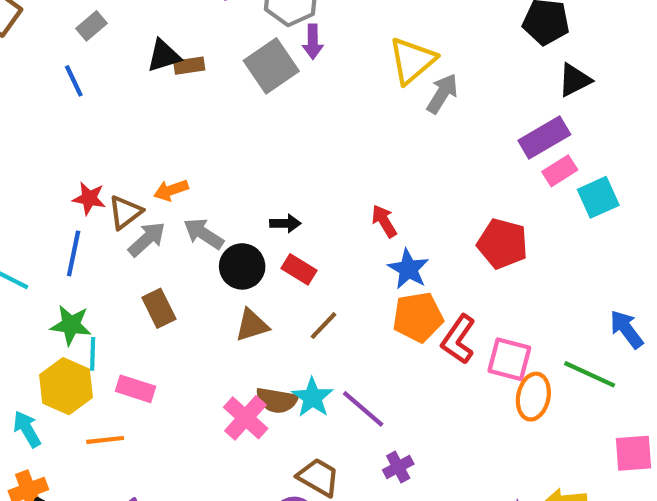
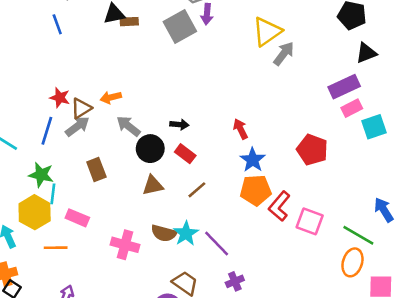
gray arrow: (147, 239) -> (77, 126), moved
orange ellipse: (533, 397) -> (352, 262), moved
pink cross: (246, 418) -> (125, 245), moved, turned -32

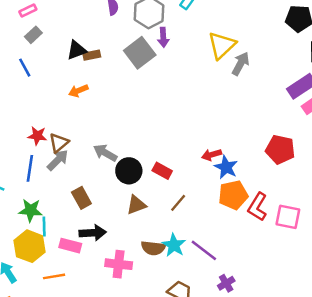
orange arrow: (111, 97) -> (78, 91), moved
black arrow: (179, 125) -> (93, 233), moved, size x1.5
red arrow: (240, 129) -> (212, 155), moved, turned -72

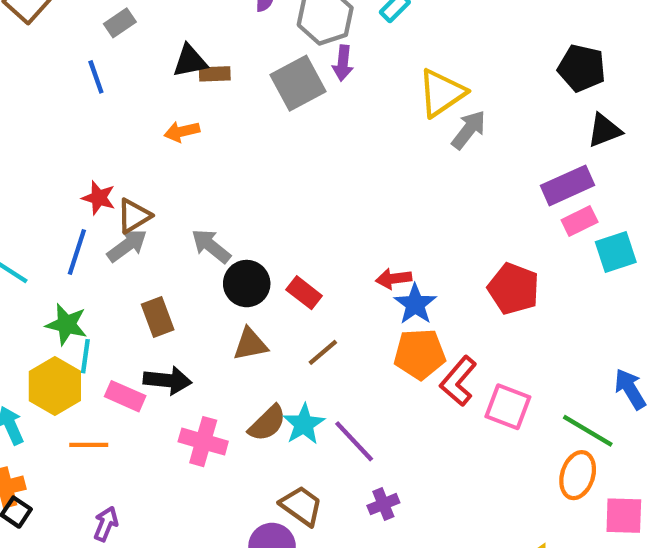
brown semicircle: (153, 248) -> (267, 423), turned -60

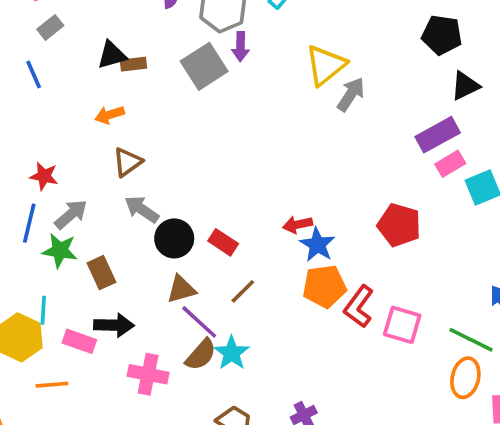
brown triangle: (134, 216) -> (127, 162), moved
green star: (66, 324) -> (60, 251), moved
purple line: (354, 441) -> (199, 322), moved

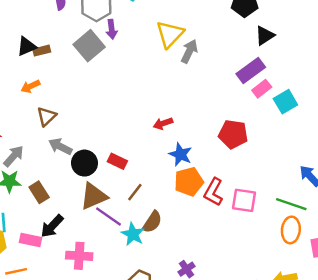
red arrow: (298, 225) -> (163, 123), moved
brown triangle: (181, 289) -> (94, 196), size x1.4
black arrow: (114, 325) -> (52, 226), turned 140
brown semicircle: (201, 355) -> (152, 222), moved

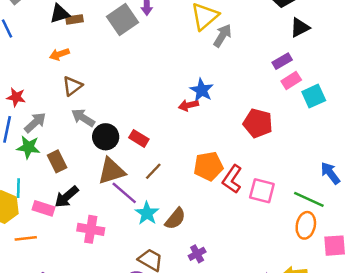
purple rectangle: (251, 70) -> (282, 61), size x0.7
blue star: (180, 154) -> (202, 90), moved
brown semicircle: (152, 222) -> (175, 219), moved

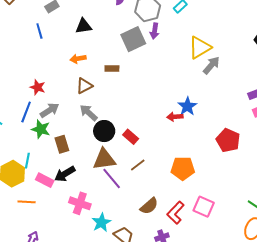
brown rectangle: (74, 19) -> (112, 68), moved
red L-shape: (232, 179) -> (175, 213), moved
pink square: (262, 191) -> (204, 207), moved
cyan star: (147, 213) -> (101, 223), moved

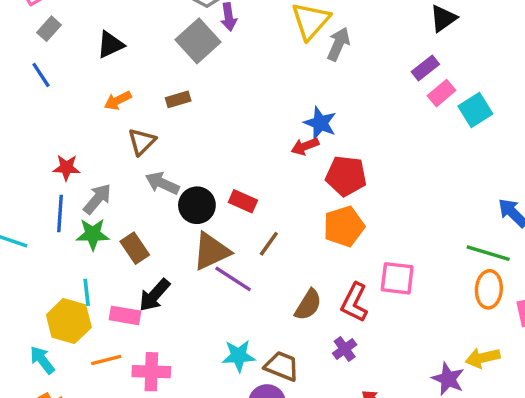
red pentagon: (228, 140) -> (346, 176), moved
pink cross: (80, 203) -> (151, 372), moved
cyan star: (101, 223) -> (239, 356), turned -30

